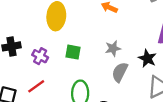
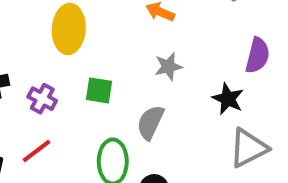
gray star: (113, 48) -> (168, 67), moved
gray semicircle: (120, 72) -> (150, 122), moved

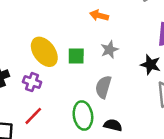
yellow ellipse: (69, 29) -> (44, 52), moved, turned -32
green square: (99, 90) -> (76, 56), moved

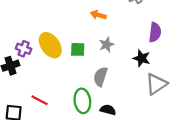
purple cross: (32, 82) -> (24, 49), moved
red line: (33, 116) -> (40, 100), turned 72

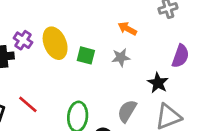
orange arrow: (98, 15) -> (127, 29), moved
gray semicircle: (100, 77) -> (127, 111), moved

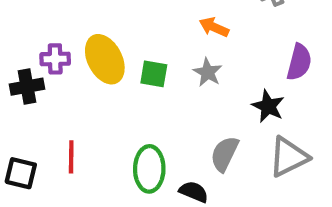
purple cross: (23, 40) -> (55, 59), turned -30
gray star: (121, 57) -> (208, 72), turned -30
red line: (28, 104) -> (71, 157), turned 55

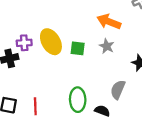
orange arrow: (214, 27) -> (109, 22), size x1.5
red line: (71, 157) -> (35, 106), moved

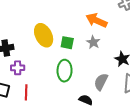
purple cross: (24, 43) -> (18, 68), moved
green ellipse: (78, 100) -> (65, 71), moved

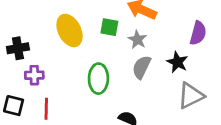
green square: (67, 43) -> (109, 27), moved
gray semicircle: (101, 82) -> (142, 67), moved

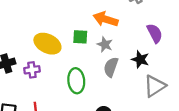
yellow ellipse: (70, 30) -> (47, 44), turned -30
purple semicircle: (198, 33) -> (155, 33), turned -36
purple cross: (34, 75) -> (32, 70), moved

